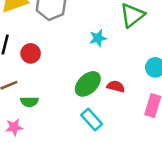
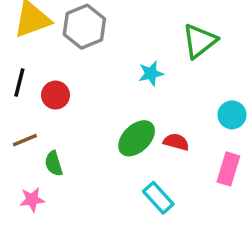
green semicircle: (29, 102) -> (54, 164), turned 72
cyan rectangle: (92, 120) -> (158, 198), moved

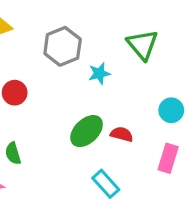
gray hexagon: (84, 27) -> (63, 46), moved
green triangle: (200, 41) -> (142, 45), turned -32

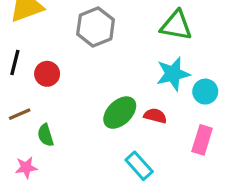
green triangle: (142, 45) -> (176, 25), turned -40
cyan star: (99, 74) -> (173, 74), moved, size x1.5

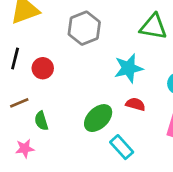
cyan star: (173, 74) -> (129, 68), moved
green ellipse: (120, 113) -> (98, 118), moved

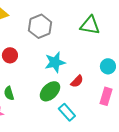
cyan star: (129, 68) -> (55, 62), moved
red semicircle: (135, 104) -> (77, 81), turned 120

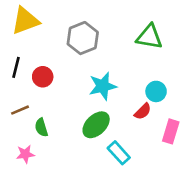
cyan circle: (108, 66) -> (156, 91), moved
red semicircle: (77, 81) -> (143, 111), moved

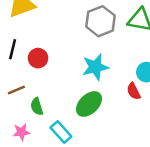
gray hexagon: (83, 38) -> (100, 21), moved
red semicircle: (143, 111) -> (134, 91), turned 108
cyan rectangle: (119, 153) -> (61, 132), moved

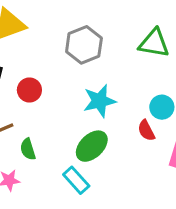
gray hexagon: (100, 21) -> (84, 45), moved
cyan rectangle: (61, 132) -> (76, 180), moved

